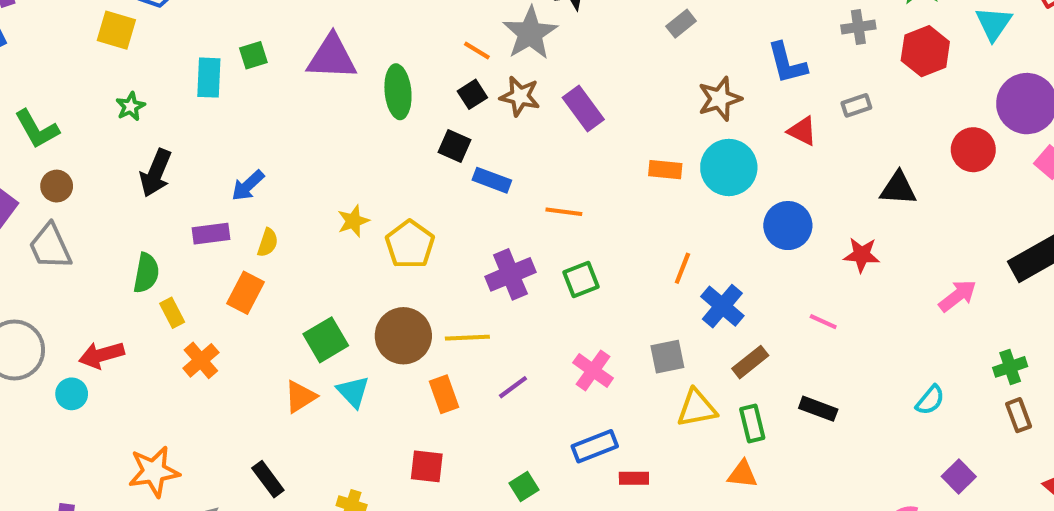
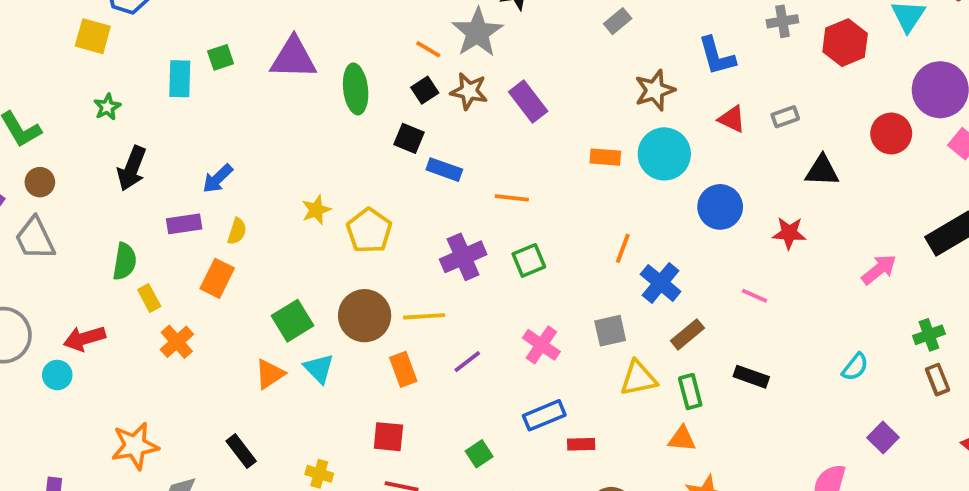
gray rectangle: (856, 105) -> (785, 117), moved

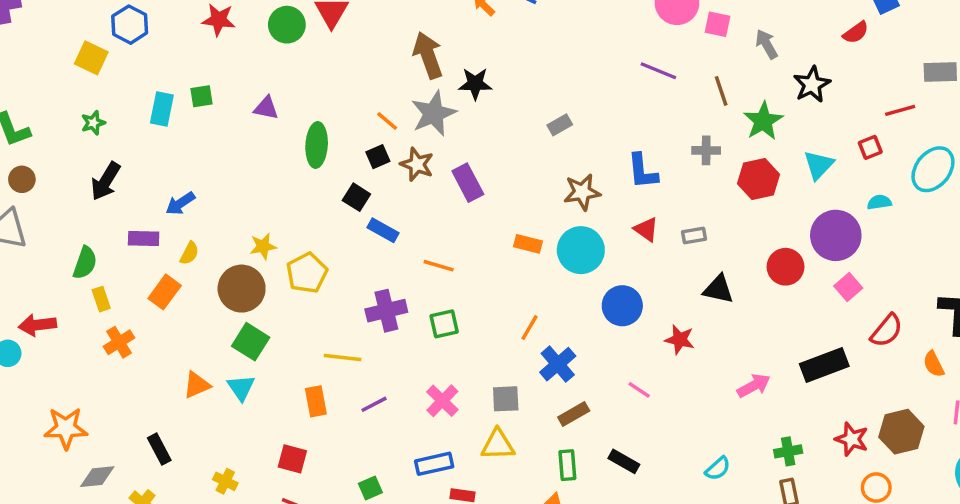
purple triangle: (293, 58) -> (266, 108), size x0.6
brown circle: (365, 316) -> (242, 289), moved
green square: (292, 321) -> (251, 342), moved, turned -36
yellow triangle: (638, 378) -> (498, 445), moved

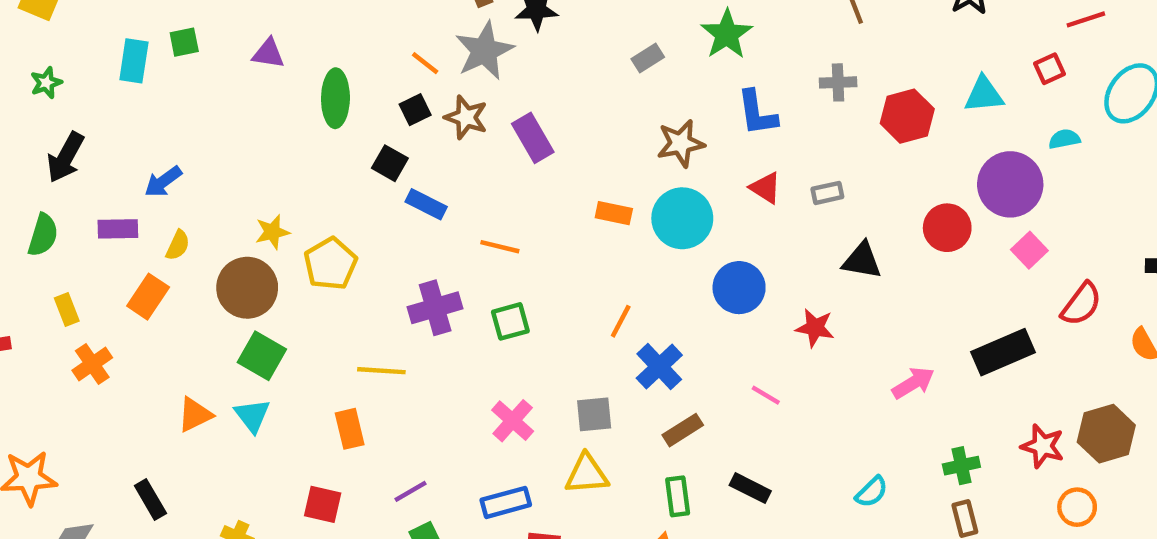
green star: (763, 121) -> (727, 34), moved
cyan triangle: (819, 165) -> (984, 95), turned 44
green semicircle: (85, 263) -> (43, 235), moved
purple line: (374, 404) -> (411, 491), moved

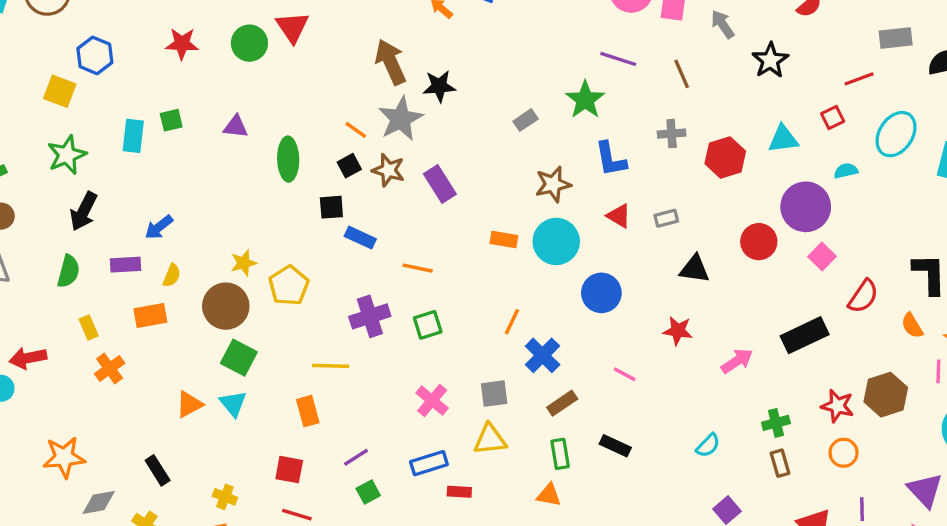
green star: (46, 83) -> (67, 155), size x1.6
black square: (390, 163) -> (331, 207), turned -32
orange rectangle: (148, 297) -> (150, 316), turned 48
red star: (815, 328) -> (678, 331), moved
orange circle: (1077, 507) -> (844, 453), moved

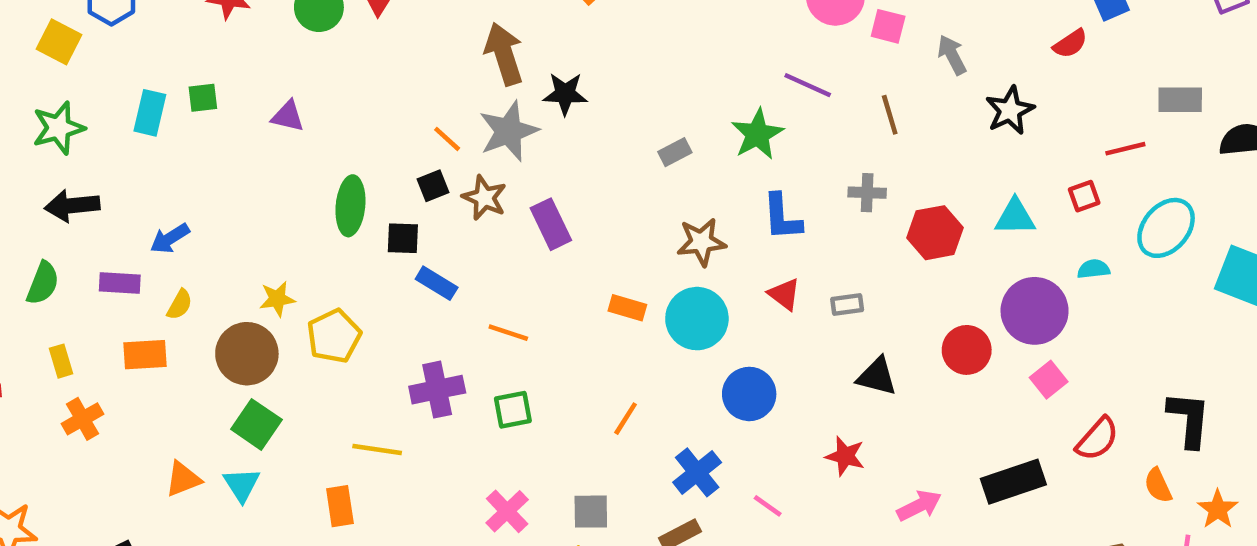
green ellipse: (288, 159) -> (350, 206), moved
black arrow: (84, 211) -> (72, 206), turned 51
blue cross: (543, 355) -> (697, 472), moved

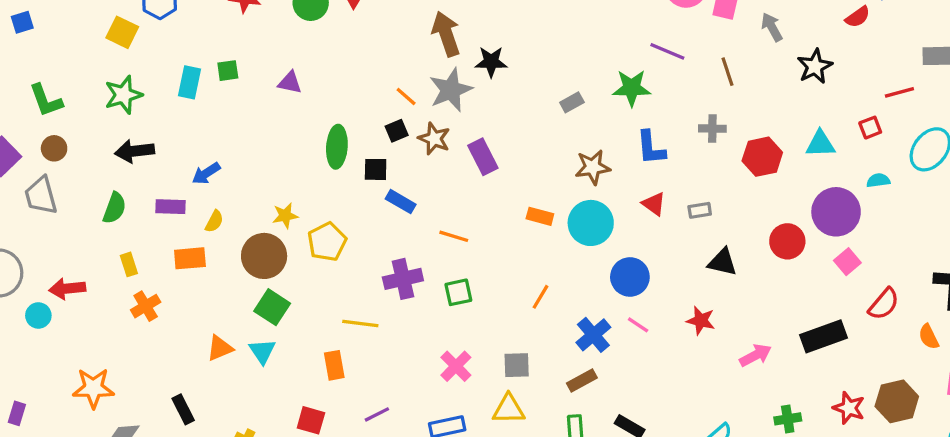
green star: (757, 134) -> (632, 88), turned 30
pink line: (768, 506) -> (638, 325), moved

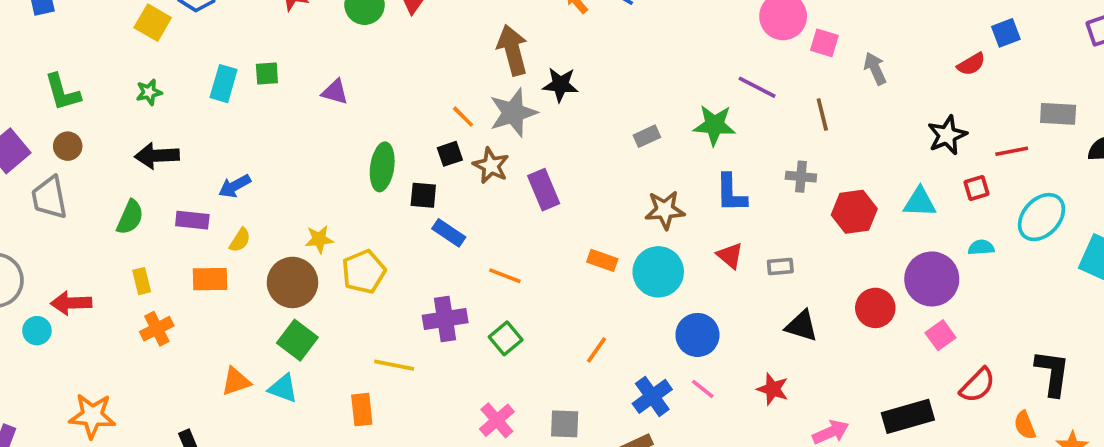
black star: (815, 66) -> (947, 135), moved
green star: (123, 95) -> (149, 92), size x0.6
green square: (458, 292) -> (506, 338), turned -32
cyan triangle: (262, 351) -> (283, 388), turned -40

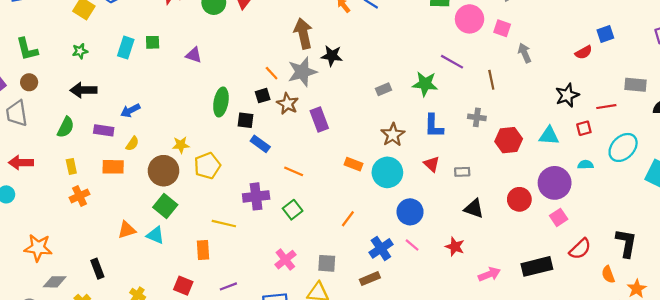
pink square: (824, 43) -> (502, 28), moved
brown star: (665, 210) -> (393, 135), turned -30
red arrow: (71, 303) -> (21, 163), moved

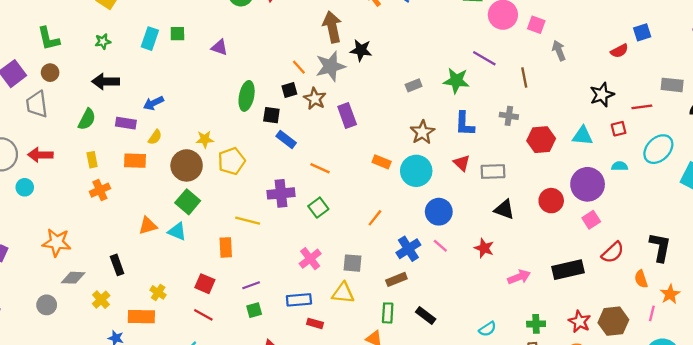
gray rectangle: (462, 172) -> (493, 171), size x1.5

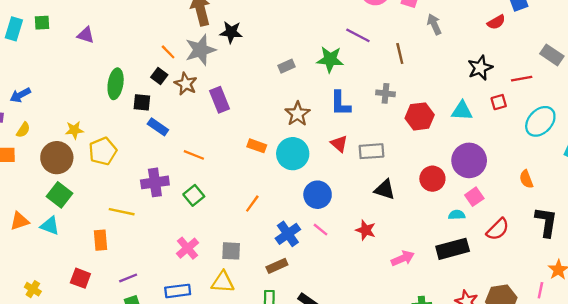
gray rectangle: (672, 85) -> (552, 55), turned 30
black square: (289, 90) -> (159, 76), turned -35
cyan semicircle: (620, 166) -> (457, 215), moved
orange semicircle: (641, 279) -> (526, 179), moved

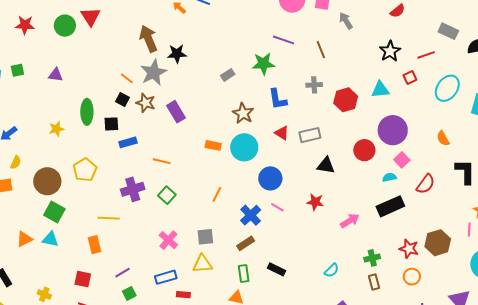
blue rectangle: (158, 127) -> (128, 142), turned -42
yellow star: (74, 130) -> (56, 129), moved

